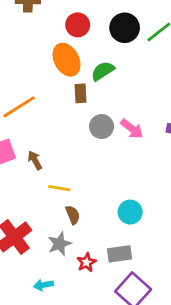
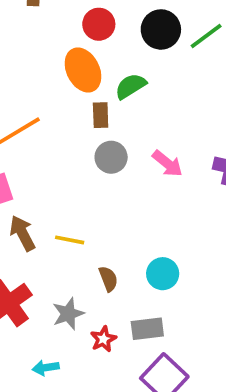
gray circle: (102, 127) -> (111, 157), moved
brown arrow: (35, 160) -> (23, 233), moved, size x1.4
brown semicircle: (73, 215) -> (108, 279), moved

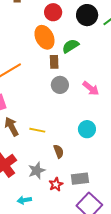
cyan circle: (163, 274) -> (87, 129), moved

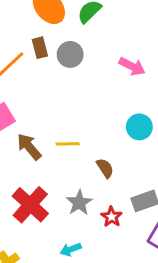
brown rectangle: (54, 62) -> (40, 48), moved
gray circle: (60, 85) -> (70, 54), moved

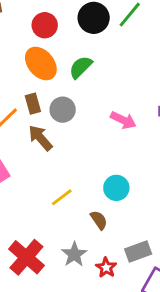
cyan circle: (139, 127) -> (116, 188), moved
yellow line: (68, 144) -> (62, 197), turned -35
brown arrow: (29, 147) -> (40, 138), moved

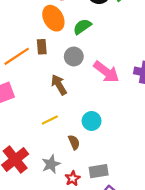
gray circle: (63, 110) -> (74, 57), moved
pink arrow: (123, 120) -> (106, 72), size x1.4
brown arrow: (40, 138) -> (59, 85), moved

